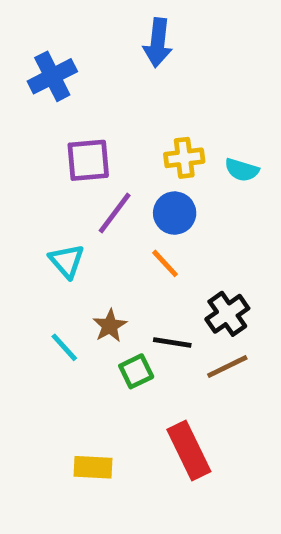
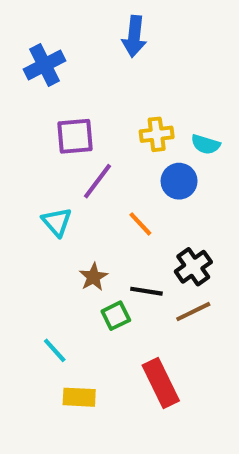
blue circle: (175, 213) -> (179, 181), moved
cyan line: (64, 347) -> (55, 350), moved

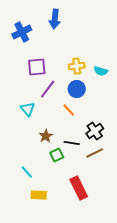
blue arrow: (134, 36) -> (55, 19), moved
blue circle: (179, 181) -> (77, 89), moved

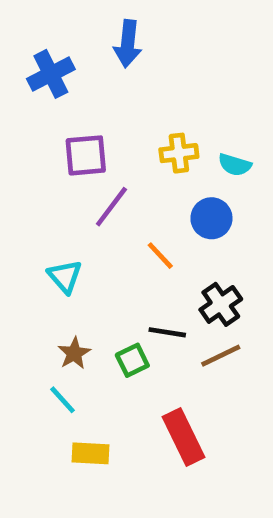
blue circle: (77, 89) -> (211, 218), moved
cyan triangle: (28, 109) -> (65, 276), moved
brown star: (46, 136) -> (74, 353), moved

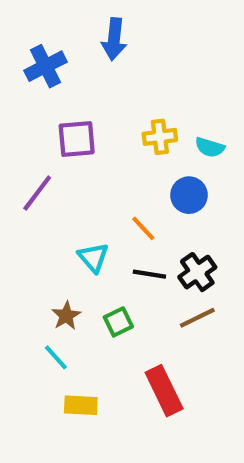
purple line: (111, 207) -> (37, 193), moved
cyan triangle: (65, 276) -> (93, 257), moved
black line: (167, 332) -> (149, 274), moved

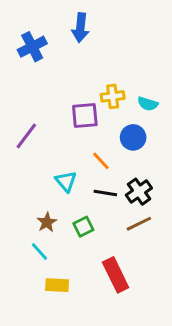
purple square: (77, 139) -> (85, 115), moved

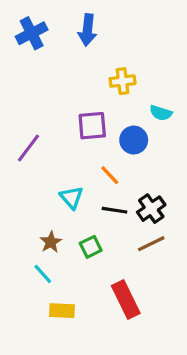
blue cross: (32, 47) -> (32, 33), moved
yellow cross: (113, 96) -> (123, 81), moved
blue circle: (133, 137) -> (134, 140), moved

